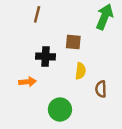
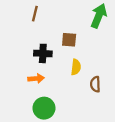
orange arrow: (27, 82) -> (36, 79), moved
green circle: (60, 110) -> (44, 108), moved

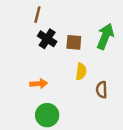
green arrow: (99, 16) -> (105, 36), moved
black cross: (43, 53) -> (47, 39), moved, turned 30

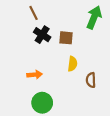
brown line: (37, 15) -> (34, 13), turned -40
green arrow: (105, 36) -> (94, 17), moved

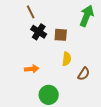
brown semicircle: (91, 80) -> (84, 74), turned -144
green circle: (42, 103) -> (49, 95), moved

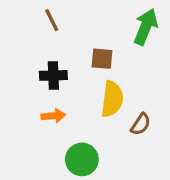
black cross: (39, 32) -> (53, 75), moved, turned -35
yellow semicircle: (67, 59) -> (112, 99), size x1.5

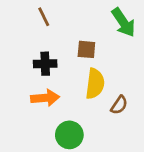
green arrow: (146, 27) -> (123, 22), turned 124
orange arrow: (53, 116) -> (45, 98), size x1.4

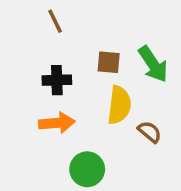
green arrow: (123, 22) -> (153, 64), moved
brown semicircle: (119, 105) -> (150, 132), turned -84

